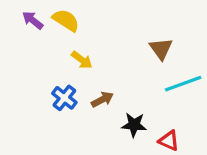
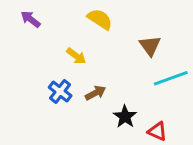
yellow semicircle: (66, 20) -> (100, 19), moved
black star: (134, 125) -> (125, 117), turned 30

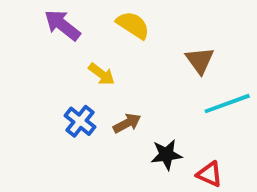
purple arrow: (31, 19) -> (62, 25), moved, size x1.4
black star: (125, 117) -> (166, 155), turned 30

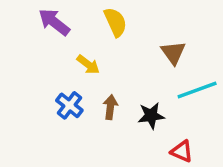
yellow semicircle: (133, 25) -> (115, 22), turned 32
brown arrow: (127, 123) -> (110, 107), turned -55
black star: (166, 155) -> (151, 116), moved

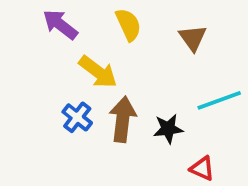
brown triangle: (173, 53) -> (193, 38), moved
yellow arrow: (88, 65) -> (98, 72), size x1.5
brown arrow: (110, 107) -> (123, 119), size x1.6

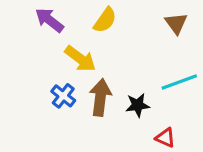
yellow semicircle: (128, 25) -> (105, 20), turned 60
brown triangle: (193, 38) -> (176, 23), moved

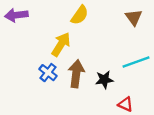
purple arrow: (49, 20) -> (16, 15), moved, turned -45
yellow arrow: (80, 59) -> (61, 44), turned -95

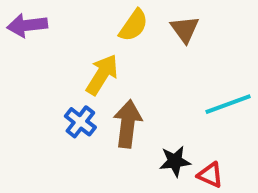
brown triangle: (134, 17) -> (185, 29), moved
black star: (104, 80) -> (175, 161), moved

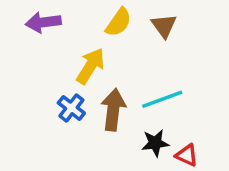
purple arrow: (27, 25) -> (43, 22), moved
cyan line: (228, 104) -> (162, 99), moved

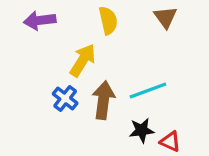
yellow semicircle: (119, 22) -> (108, 20), turned -48
brown triangle: (164, 26) -> (165, 17), moved

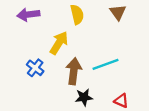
blue cross: (65, 98) -> (35, 68), moved
black star: (142, 130) -> (84, 97), moved

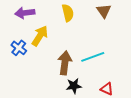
yellow arrow: (59, 43) -> (40, 36), moved
blue cross: (35, 68) -> (19, 48), moved

